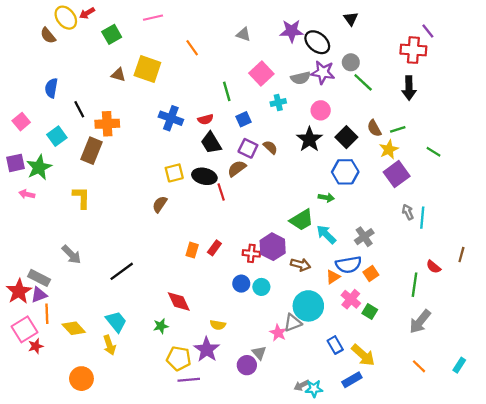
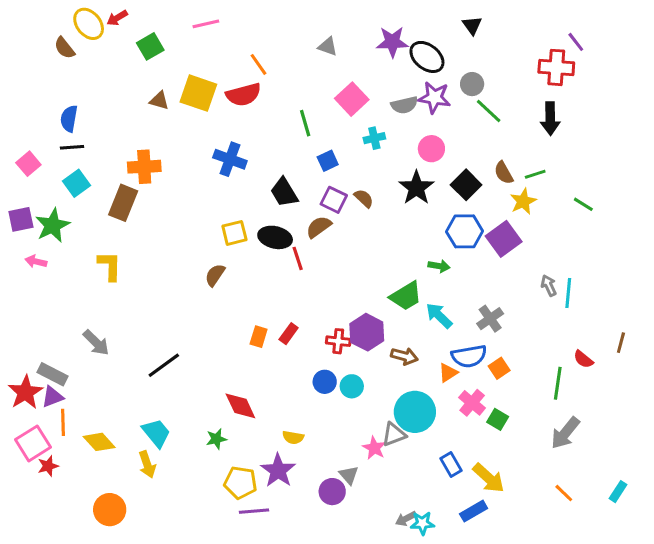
black line: (79, 109) -> (72, 147), moved, turned -66
red semicircle: (206, 119) -> (243, 95), moved, size x1.6
purple square: (397, 174) -> (504, 239), moved

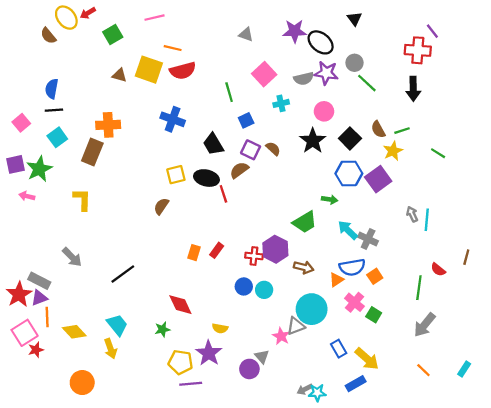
orange line: (259, 64) -> (173, 48), moved, turned -42
cyan arrow: (439, 316) -> (348, 230), moved
gray cross: (490, 319) -> (368, 239), turned -30

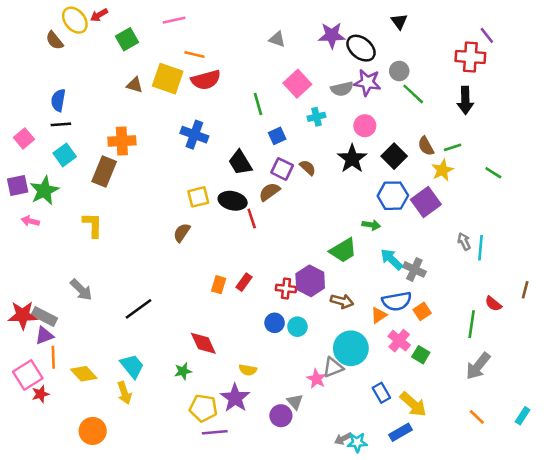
red star: (19, 294) -> (23, 315), moved, turned 30

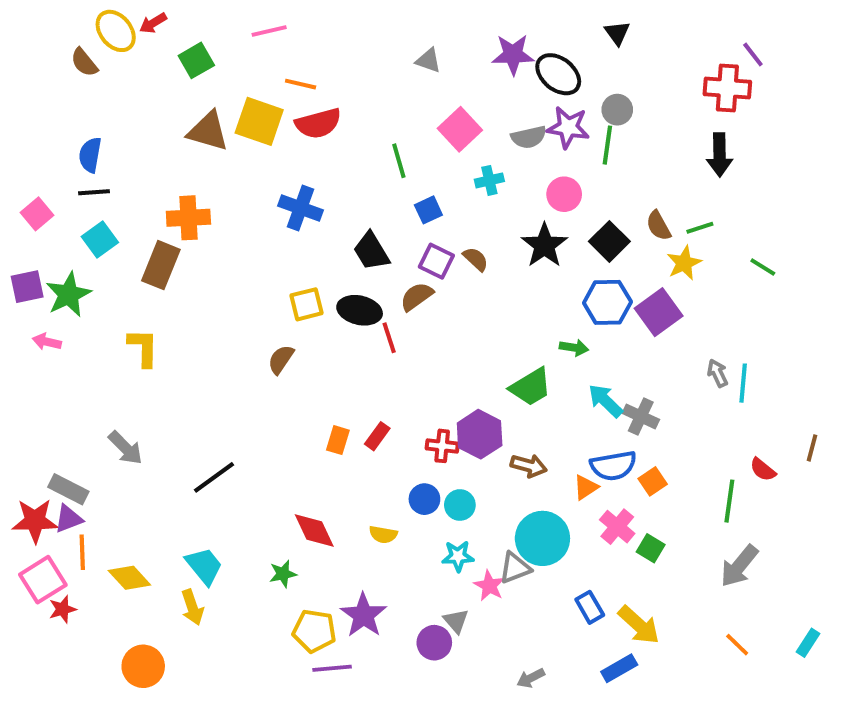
brown triangle: (135, 85) -> (208, 131), size x1.6
green line: (413, 94) -> (607, 145), moved, turned 55
red star: (23, 315) -> (35, 521), moved
yellow semicircle: (248, 370) -> (383, 534), moved
cyan star: (357, 442) -> (458, 556), moved

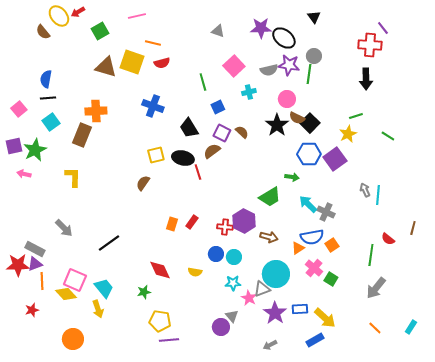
red semicircle: (318, 123) -> (162, 63), size x0.7
brown semicircle: (659, 226) -> (297, 118), moved, turned -35
pink square: (43, 580) -> (75, 280), moved, turned -35
blue rectangle: (590, 607) -> (300, 309), turned -63
purple star: (363, 615) -> (275, 313), moved

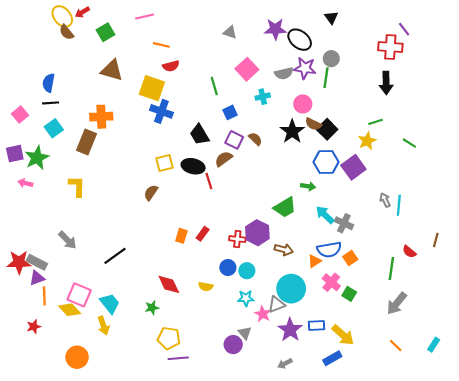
brown semicircle: (43, 32) -> (66, 32), moved
yellow square: (132, 62) -> (152, 88), moved
red star: (18, 265) -> (19, 262), moved

